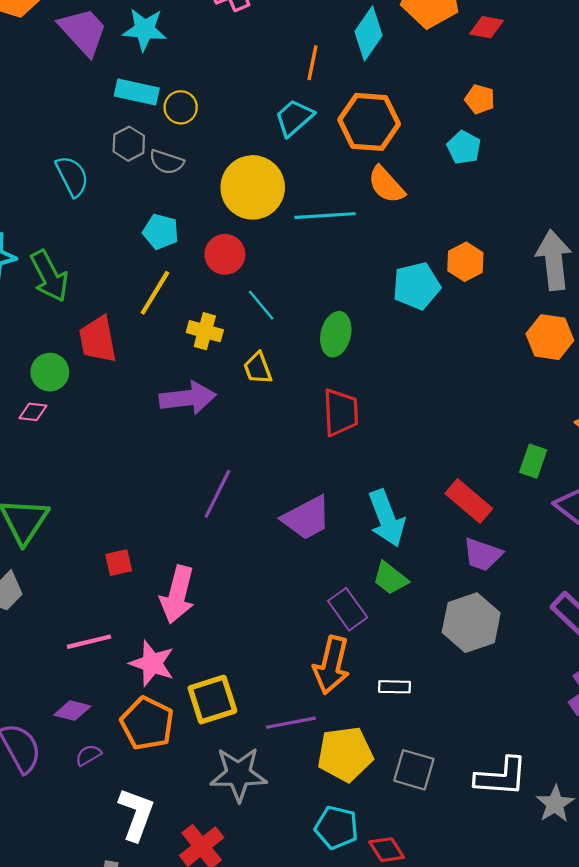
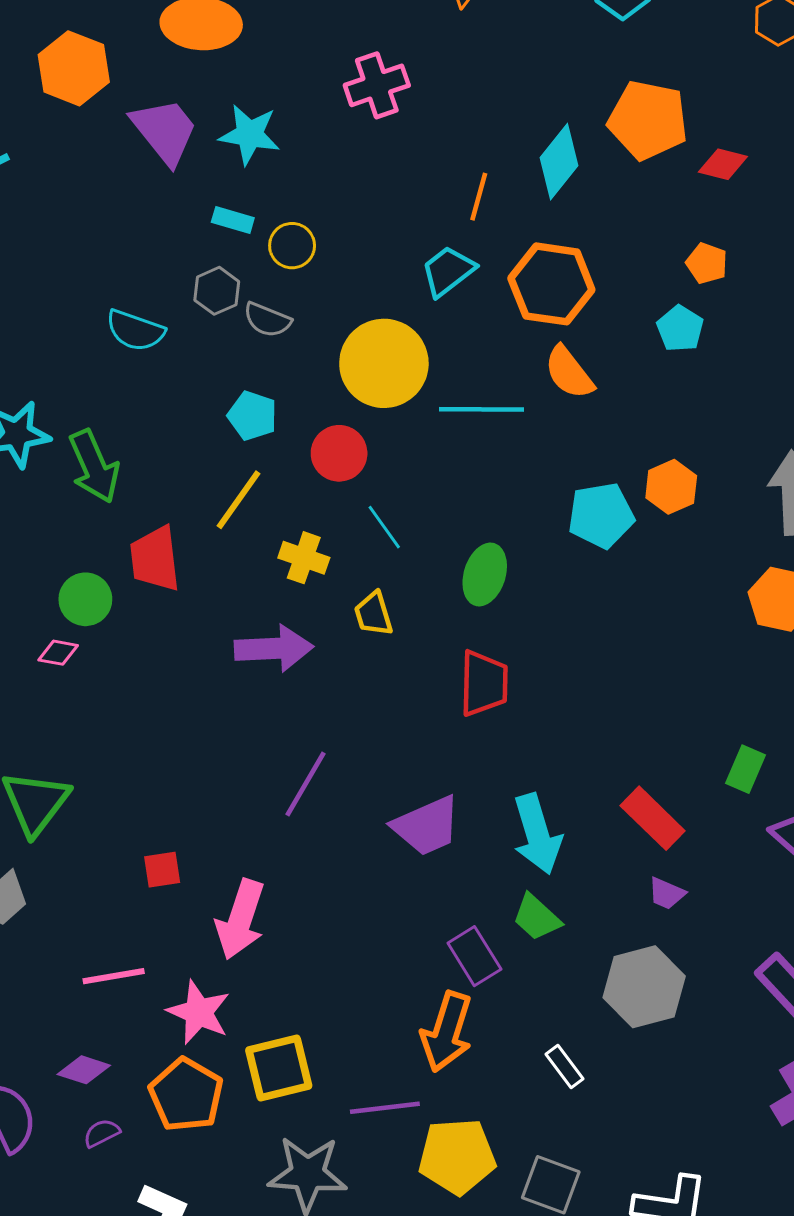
cyan rectangle: (137, 92) -> (233, 220), size x0.7
cyan semicircle: (72, 176) -> (135, 330), turned 132
purple trapezoid: (483, 554) -> (667, 893), size x0.7
white rectangle: (394, 687) -> (565, 1067), moved, turned 48

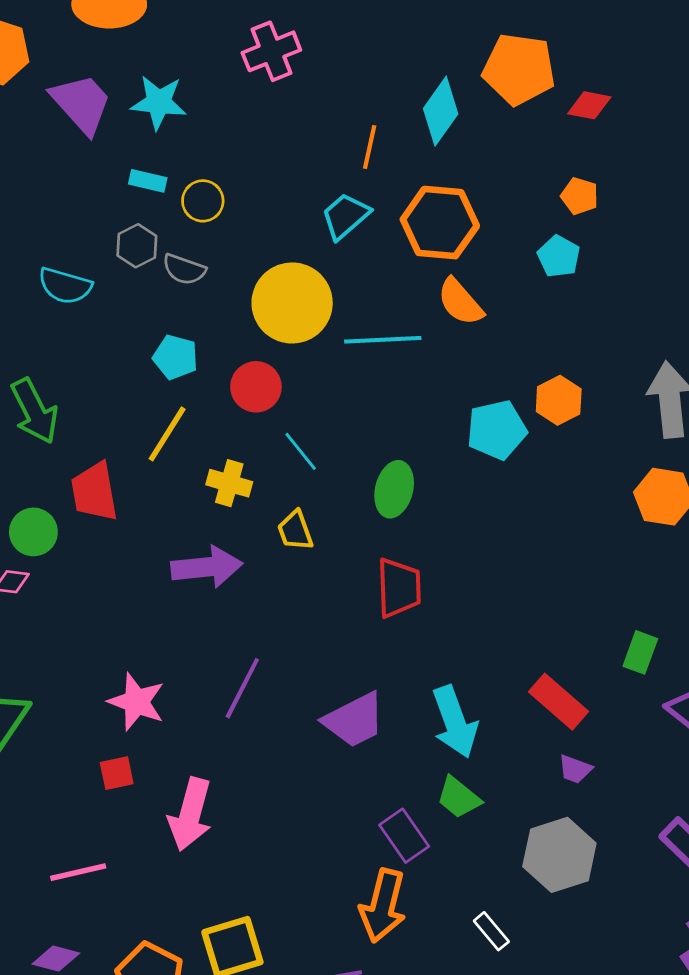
pink star: (199, 1012) -> (136, 702), moved

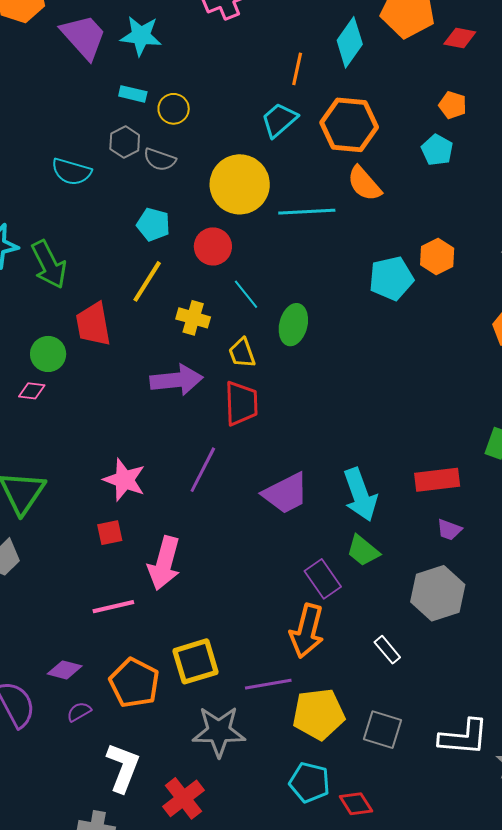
green ellipse: (394, 489) -> (293, 325), moved
red trapezoid: (399, 588) -> (241, 403), moved
red rectangle: (559, 702) -> (437, 480), turned -48
pink line: (78, 872) -> (113, 607), moved

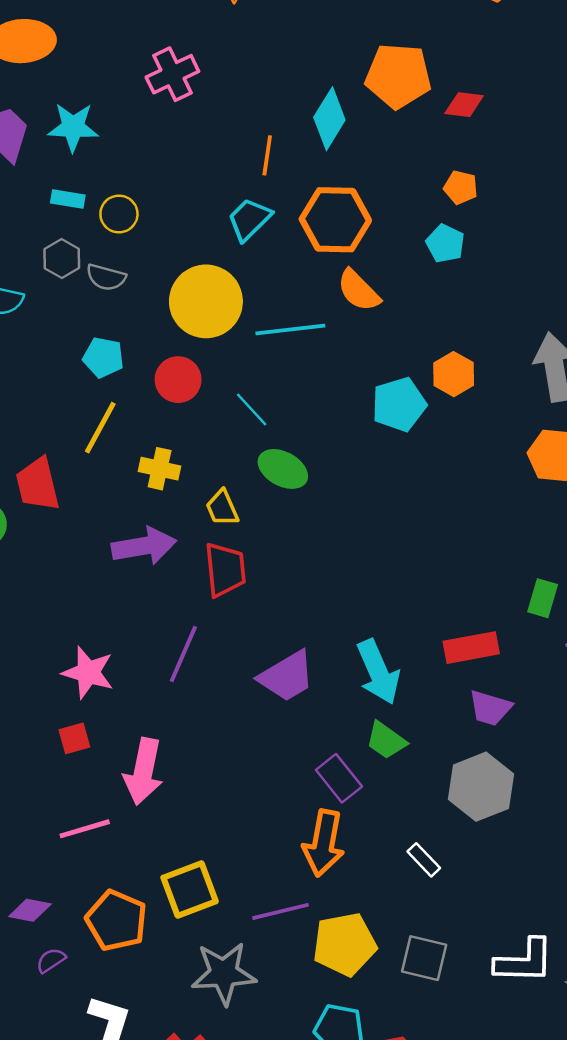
cyan line: (246, 294) -> (252, 410), moved
green ellipse: (293, 325) -> (283, 469), turned -72
purple trapezoid: (449, 530) -> (490, 708), size x1.4

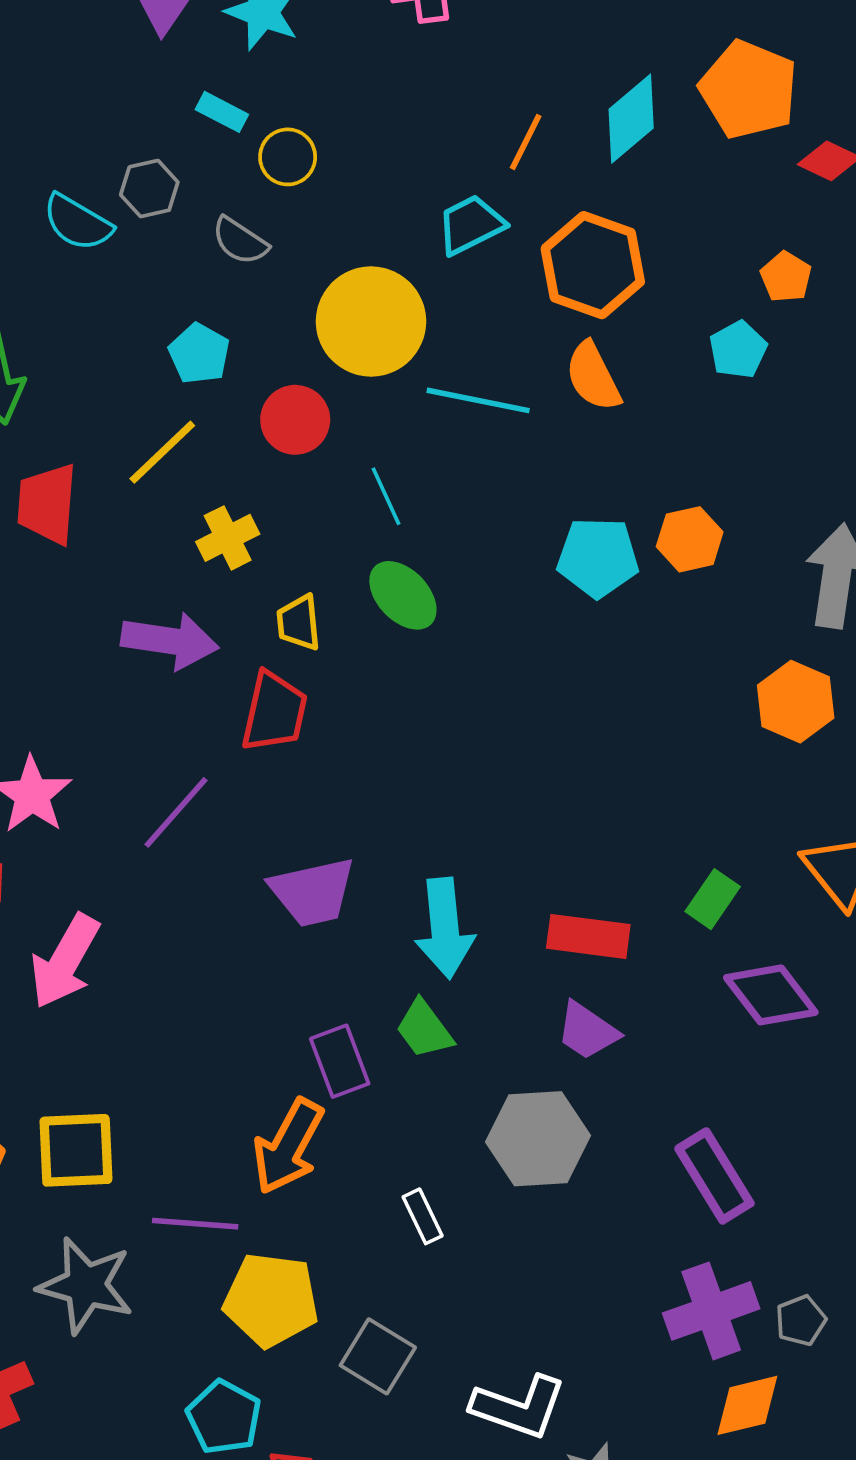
gray hexagon: (62, 259) -> (149, 189), moved
yellow cross: (160, 469) -> (228, 538), turned 33

